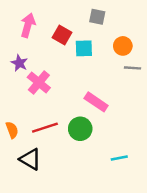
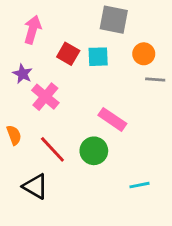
gray square: (97, 17) -> (114, 20), size x1.5
red square: (62, 35) -> (68, 54), moved
red line: (45, 128) -> (52, 149), turned 65
orange semicircle: (12, 130) -> (14, 135), moved

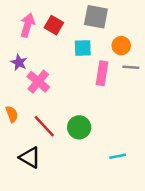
red square: (68, 54) -> (54, 25), moved
pink rectangle: (112, 119) -> (102, 73), moved, turned 65

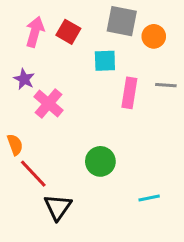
orange circle: (121, 46) -> (154, 36), moved
red line: (44, 126) -> (33, 174), moved
black triangle: (30, 157) -> (58, 207), moved, turned 35

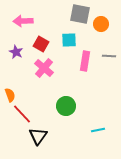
pink arrow: (35, 32) -> (23, 21), turned -108
red square: (68, 32) -> (41, 44), moved
pink cross: (49, 103) -> (44, 68), moved

